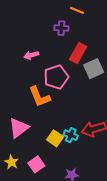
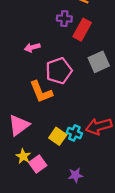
red rectangle: (78, 53) -> (82, 30), moved
yellow star: (11, 162) -> (23, 156), moved

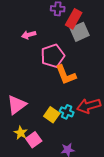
gray square: (99, 62) -> (80, 32), moved
orange L-shape: (41, 92) -> (66, 75), moved

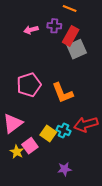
pink arrow: (29, 35) -> (31, 30), moved
pink pentagon: (53, 56) -> (29, 85), moved
pink square: (34, 140) -> (30, 146), moved

